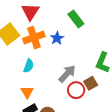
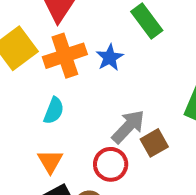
brown square: (91, 83) -> (154, 143), moved
red circle: (76, 90) -> (111, 164), moved

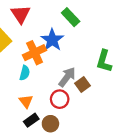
orange cross: (65, 56) -> (35, 53), moved
blue star: (110, 58) -> (52, 40), size x1.5

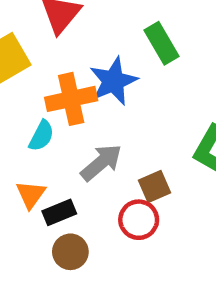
gray arrow: (67, 77) -> (101, 163), moved
red circle: (60, 99) -> (139, 220), moved
black rectangle: (31, 120) -> (59, 212), moved

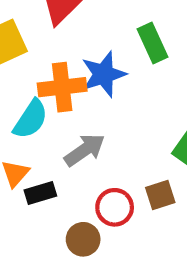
cyan semicircle: (41, 136) -> (31, 119), size x1.4
brown square: (155, 186) -> (160, 195), moved
brown circle: (70, 252) -> (83, 239), moved

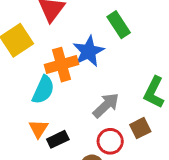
gray arrow: (85, 150) -> (106, 105), moved

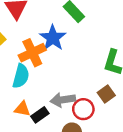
gray arrow: (106, 105) -> (63, 100), moved, turned -135
orange triangle: (38, 129) -> (22, 109), turned -42

